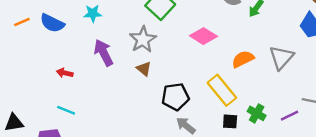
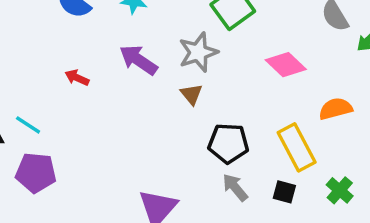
purple arrow: (104, 53) -> (138, 60), turned -40
cyan line: (66, 110) -> (28, 125), moved
black square: (230, 121) -> (284, 192), moved

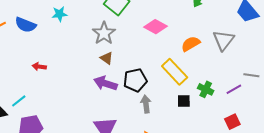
purple arrow: (138, 60) -> (105, 83), moved
cyan line: (28, 125) -> (19, 101), turned -56
gray arrow: (235, 187) -> (146, 104), turned 48
black square: (284, 192) -> (184, 101), moved

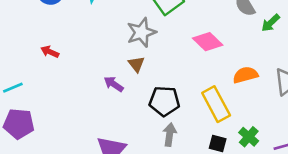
purple arrow: (105, 83) -> (114, 84), moved, size x0.7

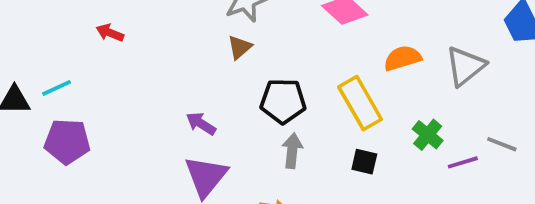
brown triangle: (136, 64) -> (240, 47), turned 30
purple arrow: (114, 84) -> (201, 124), moved
green cross: (249, 137) -> (428, 135), moved

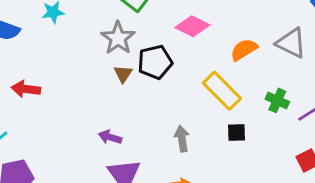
red arrow: (110, 33) -> (26, 89), size x1.4
gray triangle: (465, 66) -> (291, 43), turned -40
black pentagon: (283, 101) -> (155, 62), moved

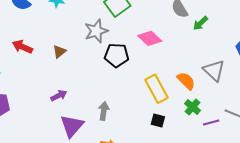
orange semicircle: (244, 50) -> (186, 81), moved, turned 60
brown triangle: (123, 74) -> (59, 52), moved
purple arrow: (110, 137) -> (59, 96), moved, turned 119
gray arrow: (182, 139) -> (104, 111), moved

